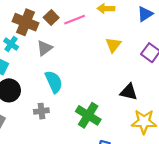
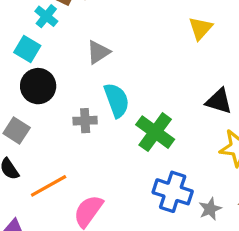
gray triangle: (45, 48) -> (98, 52), moved
cyan semicircle: (54, 82) -> (117, 100), moved

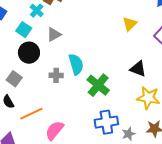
gray triangle: (98, 52) -> (54, 34), moved
blue cross: (173, 192) -> (106, 122), turned -30

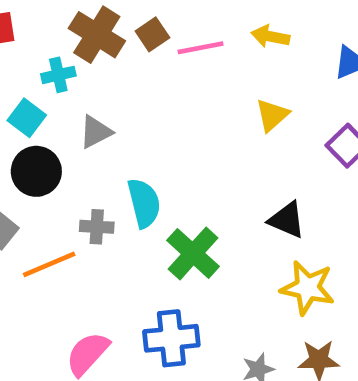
cyan cross: (37, 11) -> (58, 75), turned 32
orange line: (31, 114) -> (49, 264), moved
blue cross: (106, 122) -> (171, 338), moved

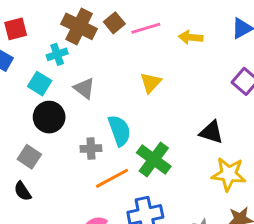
yellow arrow: (270, 36) -> (191, 37), moved
yellow triangle: (272, 115) -> (151, 83), moved
gray triangle: (96, 132) -> (84, 88), turned -50
orange line: (49, 264) -> (112, 178), moved

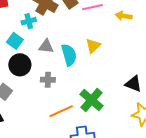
gray triangle: (84, 88) -> (46, 46), turned -35
cyan semicircle: (119, 131) -> (69, 55), moved
gray cross: (91, 149) -> (48, 80), moved

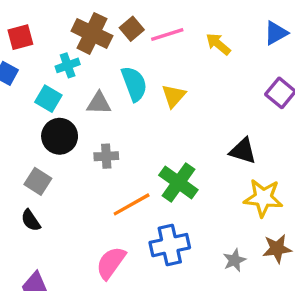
yellow arrow: (124, 16) -> (218, 44), turned 35
cyan semicircle: (69, 55) -> (134, 84), moved

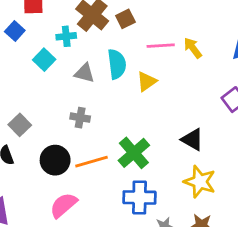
pink line: (167, 34) -> (161, 46), moved
black circle: (60, 136) -> (55, 160), moved
blue cross: (170, 245) -> (139, 197), moved

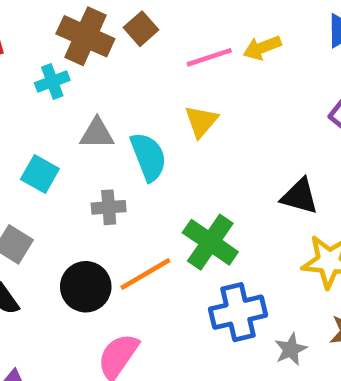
yellow arrow: (193, 48) -> (262, 48), turned -60
cyan square: (44, 60) -> (40, 174), moved
cyan semicircle: (117, 64) -> (148, 157), moved

